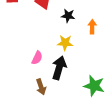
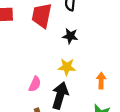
orange arrow: (92, 27) -> (101, 81), moved

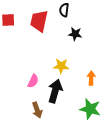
black star: (70, 36) -> (75, 34), moved

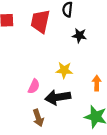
black arrow: (55, 91) -> (58, 97), turned -115

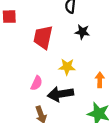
red trapezoid: (40, 21) -> (43, 37), moved

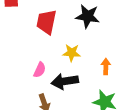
black star: (82, 32) -> (88, 16), size x1.5

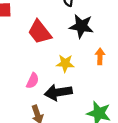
red trapezoid: (46, 22) -> (40, 32), turned -50
orange arrow: (106, 66) -> (100, 56), moved

